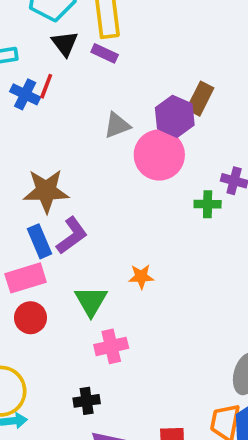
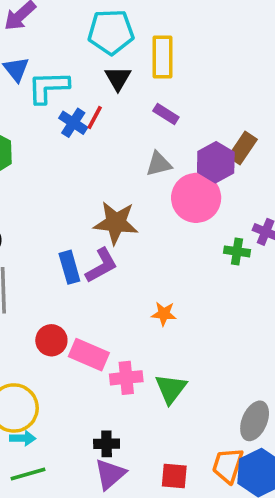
purple rectangle: (105, 53) -> (166, 114), moved
brown star: (46, 191) -> (116, 223), moved
pink rectangle: (26, 278) -> (89, 355), moved, turned 33
green triangle: (91, 301) -> (171, 389), moved
black cross: (87, 401) -> (107, 444), moved

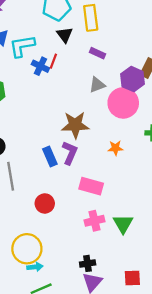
purple L-shape: (101, 265) -> (70, 153), turned -30
orange star: (164, 314) -> (115, 148), moved
pink rectangle: (89, 355) -> (91, 186), moved

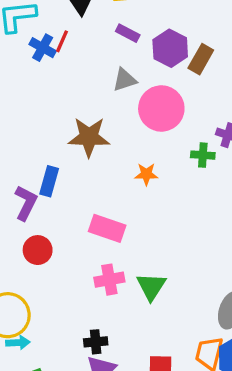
purple hexagon: (133, 79) -> (170, 48), moved
purple L-shape: (70, 153) -> (26, 203), moved
blue rectangle: (50, 156) -> (49, 181), turned 36

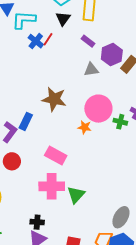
gray triangle: (124, 80) -> (91, 70), moved
pink circle: (161, 108) -> (98, 109), moved
pink cross: (109, 280) -> (52, 186), size x1.4

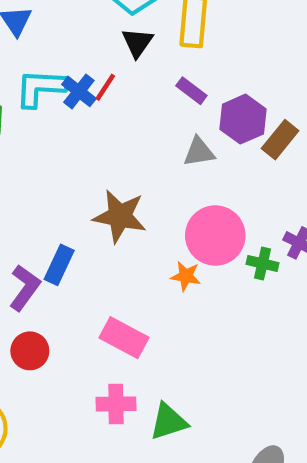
cyan L-shape: (24, 20) -> (40, 88), moved
pink cross: (52, 186) -> (116, 404), size x0.7
green triangle: (76, 195) -> (168, 422), turned 30

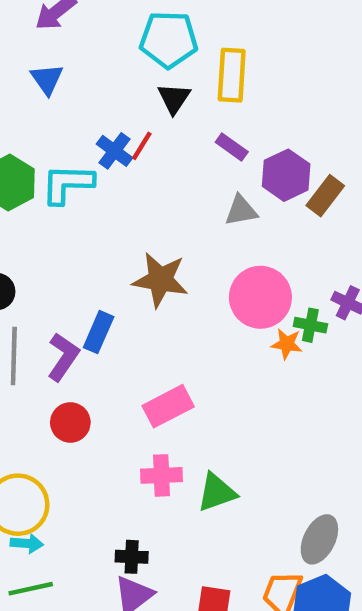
cyan L-shape: (40, 88) -> (67, 184), moved
orange star: (186, 276) -> (287, 344), moved
pink rectangle: (124, 338) -> (168, 406), turned -54

